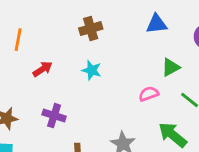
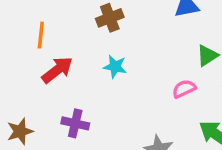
orange line: (18, 40) -> (41, 35), moved
red arrow: (43, 69) -> (57, 70), size x1.4

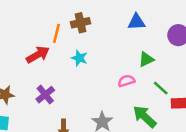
orange line: (41, 35) -> (57, 33), moved
purple cross: (75, 123) -> (45, 95), turned 30

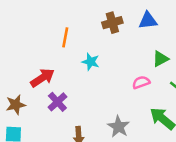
brown cross: (80, 23) -> (112, 23), moved
red arrow: (38, 55) -> (42, 78), moved

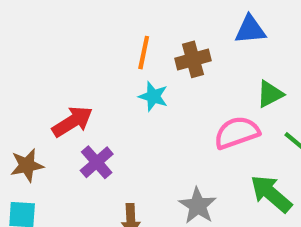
brown cross: (112, 23) -> (193, 59), moved
orange line: (65, 37) -> (144, 53), moved
pink semicircle: (141, 82) -> (237, 133), size x1.5

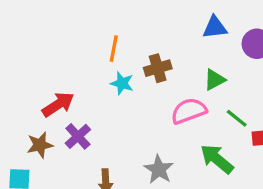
blue triangle: (250, 30) -> (215, 27), moved
brown cross: (193, 59) -> (158, 68), moved
brown star: (27, 165) -> (40, 145), moved

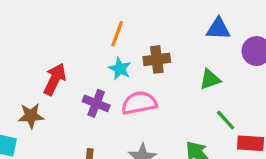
red arrow: (58, 104) -> (55, 79), turned -40
pink semicircle: (189, 111) -> (139, 103), moved
purple cross: (78, 136) -> (96, 103), moved, turned -35

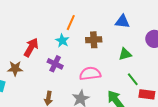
blue triangle: (218, 29) -> (122, 21), moved
cyan star: (120, 69) -> (62, 41), moved
pink semicircle: (139, 103) -> (90, 74), moved

